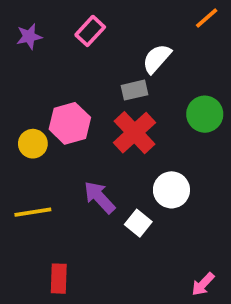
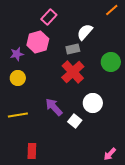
purple star: (29, 36) -> (17, 54), moved
pink hexagon: (70, 123) -> (38, 42), moved

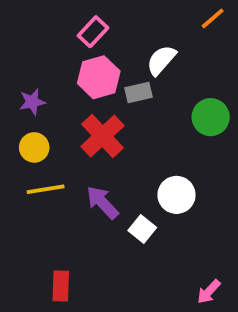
pink hexagon: (38, 42) -> (99, 77), moved
red cross: (73, 72) -> (102, 136), moved
yellow line: (18, 115) -> (46, 189), moved

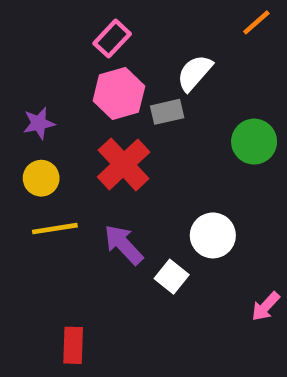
pink arrow: (209, 292) -> (266, 306), moved

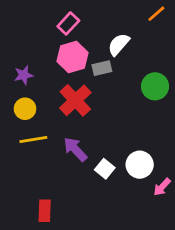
white circle: (213, 235) -> (140, 165), moved

